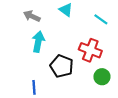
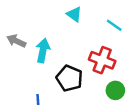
gray arrow: (32, 16) -> (16, 41), moved

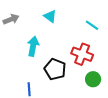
cyan triangle: (74, 14) -> (50, 16), moved
gray arrow: (16, 41) -> (11, 19), moved, turned 133

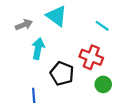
cyan triangle: (50, 16) -> (57, 16), size x1.5
gray arrow: (11, 19) -> (24, 25), moved

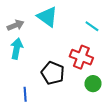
cyan arrow: (38, 49) -> (17, 49), moved

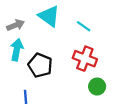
cyan line: (92, 26) -> (84, 26), moved
black pentagon: (53, 73) -> (40, 65), moved

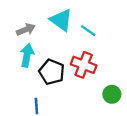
cyan line: (84, 26) -> (88, 31), moved
red cross: (85, 59) -> (84, 65), moved

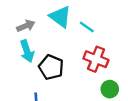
cyan arrow: (27, 55) -> (27, 51), turned 150
red cross: (84, 65) -> (96, 59), moved

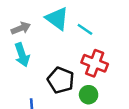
black pentagon: (51, 67) -> (61, 80), moved
green circle: (110, 89) -> (89, 95), moved

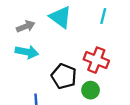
cyan line: (85, 29) -> (103, 16), moved, turned 70
cyan arrow: (22, 55) -> (27, 52), turned -60

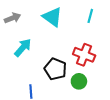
gray arrow: (26, 26) -> (12, 18), moved
cyan arrow: (27, 52) -> (23, 48), turned -60

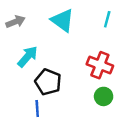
black pentagon: (55, 69) -> (48, 82), moved
green circle: (79, 81) -> (104, 96), moved

